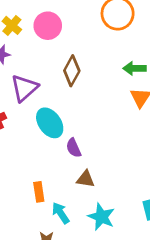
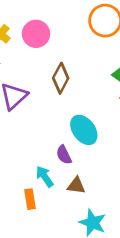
cyan ellipse: (50, 123) -> (84, 130), moved
cyan arrow: (61, 213) -> (45, 177), moved

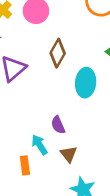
cyan ellipse: (84, 130) -> (86, 83), moved, turned 40
brown triangle: (76, 186) -> (69, 154), turned 42

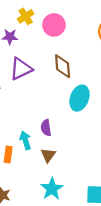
brown diamond: (58, 53) -> (63, 66), turned -50

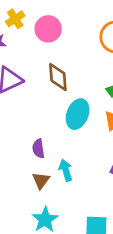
cyan arrow: (25, 140) -> (66, 170), moved

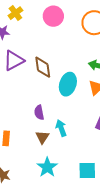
pink circle: (48, 29) -> (53, 16), moved
brown diamond: (58, 77) -> (43, 67), moved

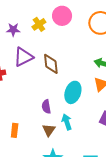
yellow cross: (15, 13) -> (39, 24), moved
cyan ellipse: (68, 84) -> (73, 92), moved

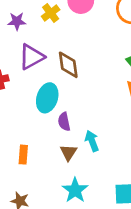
cyan ellipse: (73, 92) -> (47, 98), moved

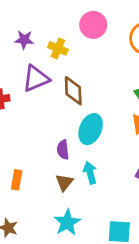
yellow cross: (51, 13) -> (58, 48), moved, turned -36
cyan ellipse: (47, 98) -> (91, 129), moved

